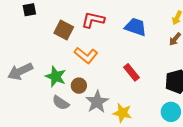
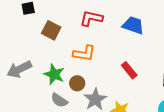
brown square: (64, 30) -> (51, 30), moved
orange L-shape: (86, 55) -> (84, 53), turned -30

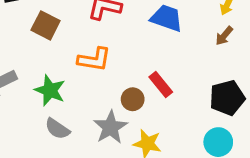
brown circle: (77, 83) -> (133, 99), moved

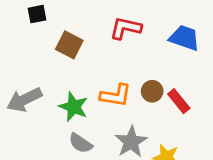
orange L-shape: (94, 59) -> (116, 95), moved
brown circle: (133, 99) -> (152, 91), moved

